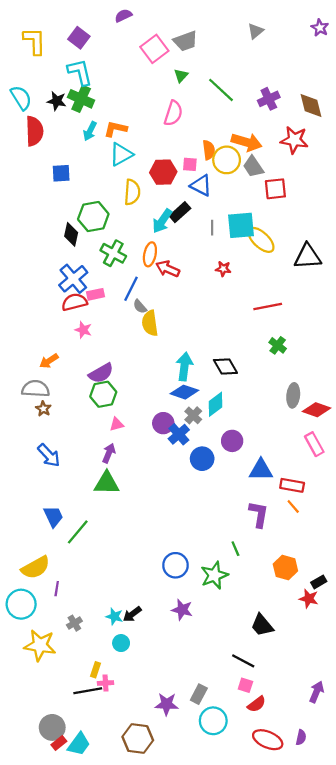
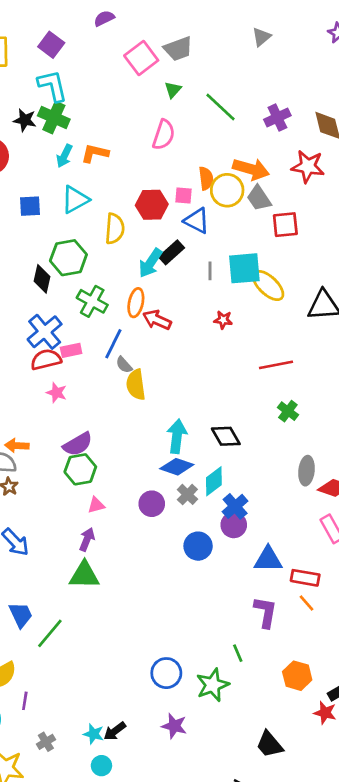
cyan triangle: (121, 154) -> (75, 200), moved
orange arrow: (49, 361) -> (17, 446), moved, turned 36
blue cross: (179, 434) -> (235, 506), moved

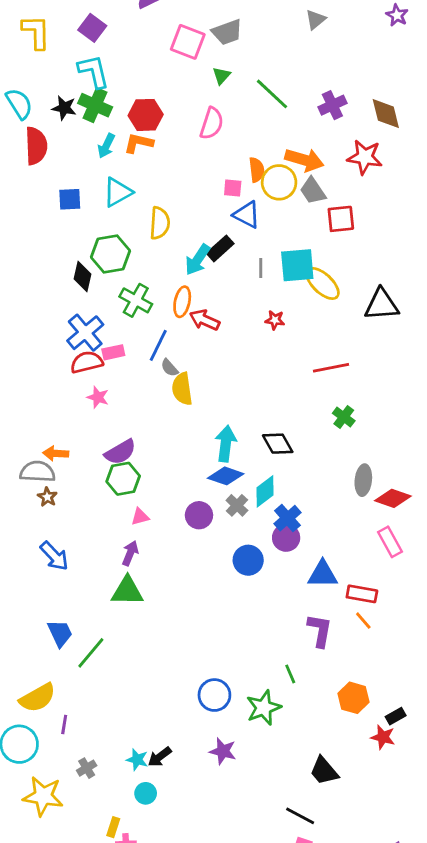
pink square: (141, 58) -> (188, 42), turned -32
red hexagon: (152, 205) -> (146, 115), moved

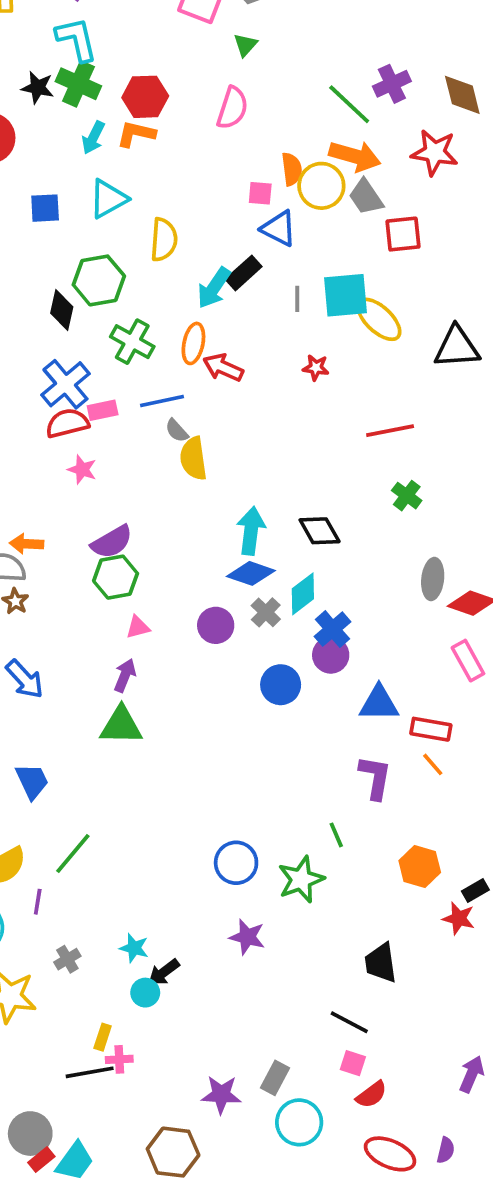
green line: (272, 94) -> (349, 104), moved
blue line: (158, 345) -> (162, 401), turned 52
green line: (91, 653) -> (73, 853), moved
black arrow: (160, 757) -> (164, 972), moved
black trapezoid: (324, 771) -> (381, 963), turned 32

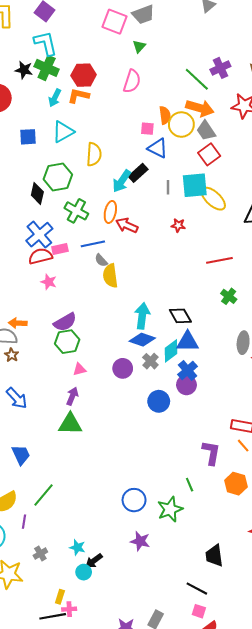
red square: (403, 234) -> (209, 154), moved, turned -30
blue triangle: (379, 703) -> (188, 342), moved
orange hexagon: (420, 866) -> (236, 484), moved

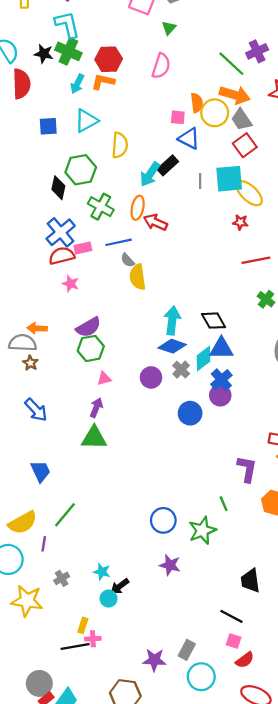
red star: (178, 225) -> (240, 222), moved

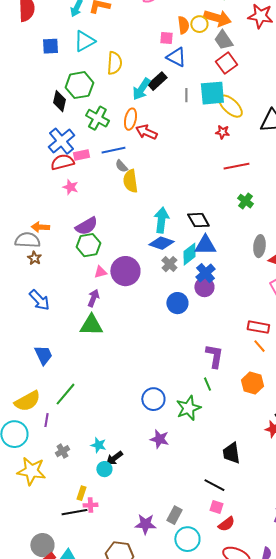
yellow circle: (215, 113) -> (199, 24), moved, size x0.7
purple circle: (151, 377) -> (125, 271), moved, size x1.5
purple L-shape: (247, 469) -> (214, 356), moved

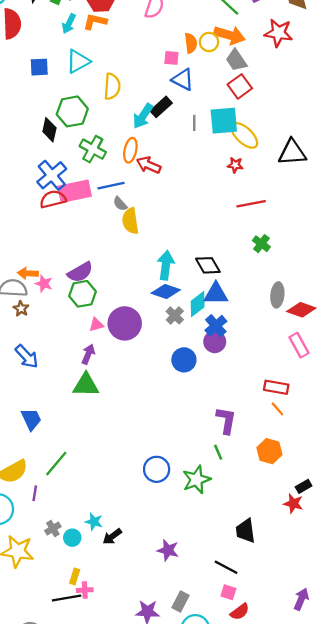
pink rectangle: (81, 155) -> (75, 191), size x1.8
pink star: (70, 187) -> (44, 284), moved
purple star: (159, 439) -> (168, 550), moved
cyan circle: (104, 469) -> (72, 538), moved

